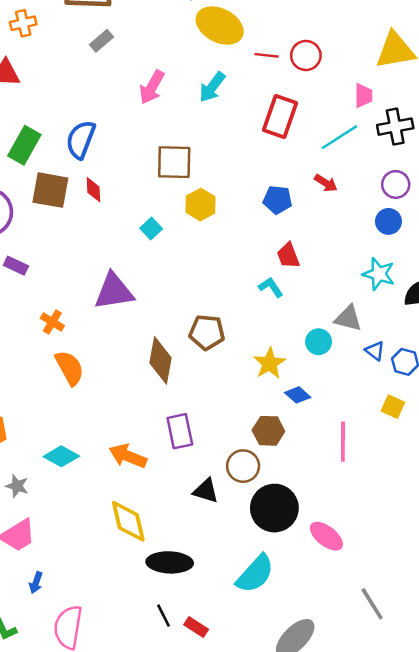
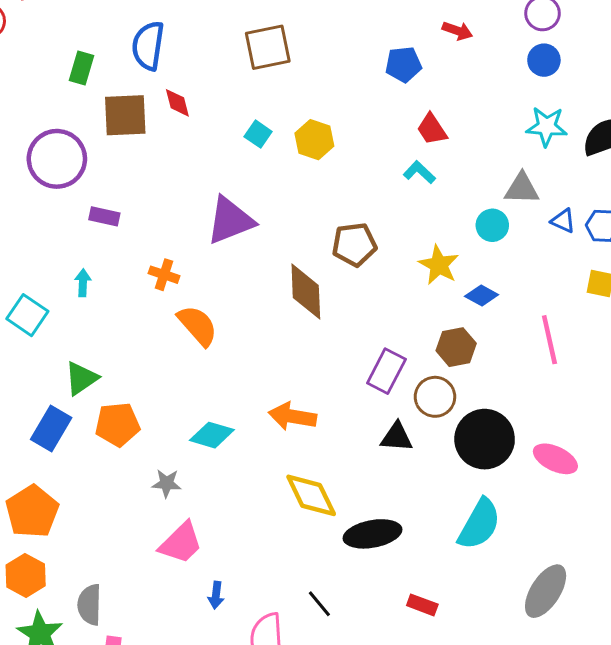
green rectangle: (24, 145) -> (81, 68), size x0.7
yellow hexagon: (201, 205) -> (314, 140), moved
purple rectangle: (180, 431) -> (386, 371), moved, turned 52
black line: (163, 616) -> (319, 604), moved

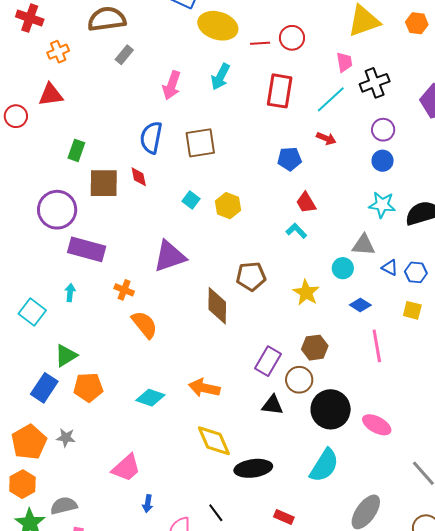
blue semicircle: (148, 46) -> (151, 138), moved
purple rectangle: (104, 216) -> (87, 249), size x1.8
blue diamond: (482, 296) -> (360, 305), moved
gray star: (167, 483) -> (66, 438), moved
gray semicircle: (89, 605) -> (64, 506), turned 72

